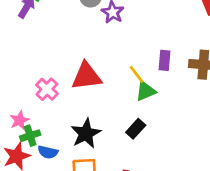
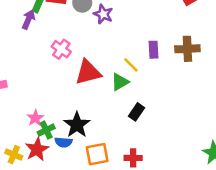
pink cross: (47, 89) -> (61, 49), moved
green triangle: (146, 91) -> (120, 82), moved
black star: (86, 133) -> (77, 125), moved

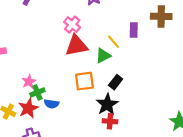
pink cross: (61, 49) -> (72, 25), moved
brown cross: (187, 49) -> (161, 16), moved
black star: (77, 125) -> (107, 104), moved
orange square: (97, 154) -> (84, 81), moved

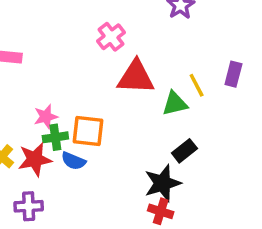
pink cross: (72, 25) -> (111, 37), moved
orange square: (84, 81) -> (88, 131), moved

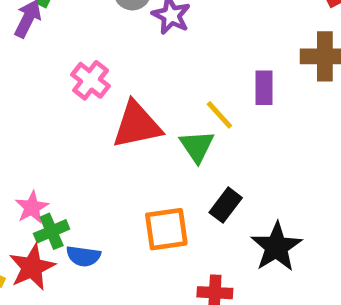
green triangle: (175, 104) -> (197, 146), turned -36
orange square: (88, 131) -> (166, 229), moved
black star: (162, 183) -> (276, 247), moved

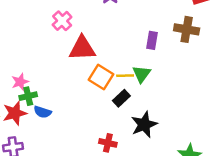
yellow line: (219, 115) -> (125, 76), moved, turned -60
green triangle: (197, 146) -> (142, 74), moved
orange square: (166, 229) -> (101, 77), moved, turned 30

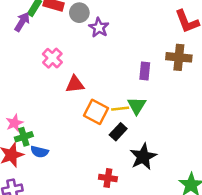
red triangle: (82, 48) -> (75, 84), size x0.7

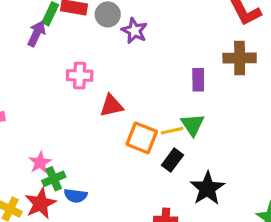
pink cross: (52, 58) -> (80, 75), turned -36

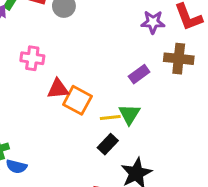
purple star: (134, 31) -> (153, 22), moved, turned -30
purple rectangle: (198, 80) -> (139, 74), turned 48
orange square: (142, 138) -> (77, 100), moved

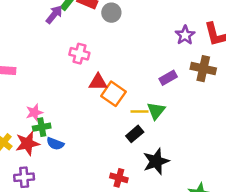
purple star: (153, 22) -> (185, 35), turned 30

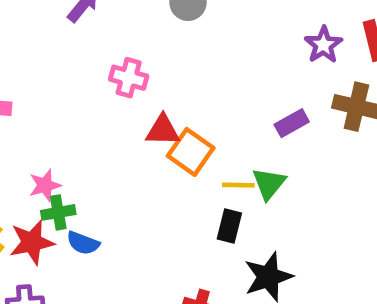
black rectangle: (135, 134) -> (229, 226), turned -36

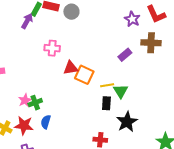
green triangle: (269, 184) -> (121, 91), moved
green cross: (58, 212) -> (35, 103), moved
red star: (32, 242) -> (24, 126), turned 30
blue semicircle: (83, 243) -> (46, 122), turned 96

